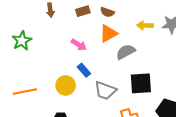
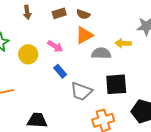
yellow arrow: (145, 25) -> (123, 43), moved
gray semicircle: (126, 52) -> (101, 53), turned 30
yellow circle: (66, 85) -> (28, 54), moved

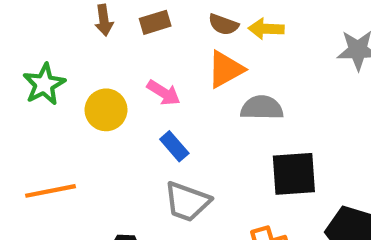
brown rectangle: (59, 13) -> (155, 22), moved
yellow arrow: (123, 43) -> (266, 29), moved
gray trapezoid: (81, 91) -> (187, 202), moved

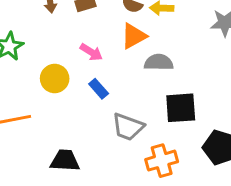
yellow circle: (106, 110) -> (55, 79), moved
gray trapezoid: (187, 202) -> (128, 127), moved

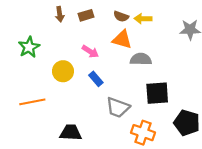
orange triangle: (134, 36) -> (122, 39), turned 45
orange cross: (162, 161) -> (143, 133), turned 35

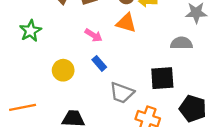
gray semicircle: (141, 59) -> (182, 43), moved
yellow circle: (63, 71) -> (63, 70), moved
orange line: (32, 102) -> (23, 107), moved

